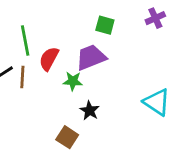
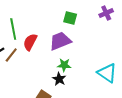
brown line: (22, 77) -> (11, 55), turned 35
green star: (73, 81) -> (64, 65), moved

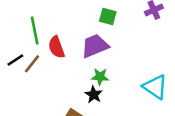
red semicircle: (30, 42) -> (56, 47), turned -48

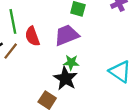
black star: (94, 95) -> (65, 78), size x1.5

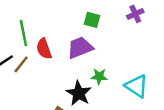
green star: (71, 62) -> (99, 76), moved

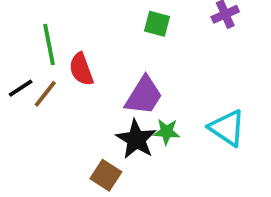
purple trapezoid: (80, 48) -> (144, 96), moved, turned 144
green star: (99, 76) -> (167, 132), moved

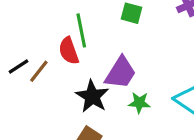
green line: (49, 45) -> (81, 30), moved
black star: (136, 139) -> (92, 96), moved

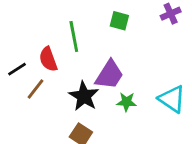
red semicircle: (69, 51) -> (48, 59), moved
brown line: (39, 71) -> (35, 89), moved

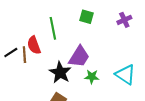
purple cross: (171, 14) -> (124, 20), moved
brown line: (35, 89) -> (24, 55), moved, turned -42

